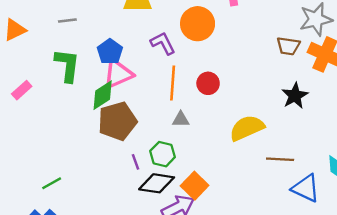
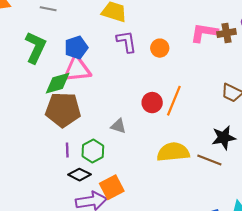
orange circle: (198, 24) -> (160, 48), size x0.6
purple L-shape: (163, 43) -> (126, 42), moved
orange line: (173, 83) -> (174, 101), moved
brown line: (280, 159) -> (209, 160), moved
black diamond: (157, 183) -> (79, 175), size x0.7

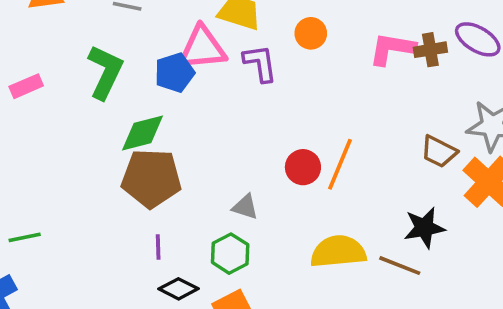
orange circle: (160, 48) -> (311, 33), moved
pink triangle: (77, 69) -> (202, 48), moved
green hexagon: (93, 151) -> (230, 254), moved

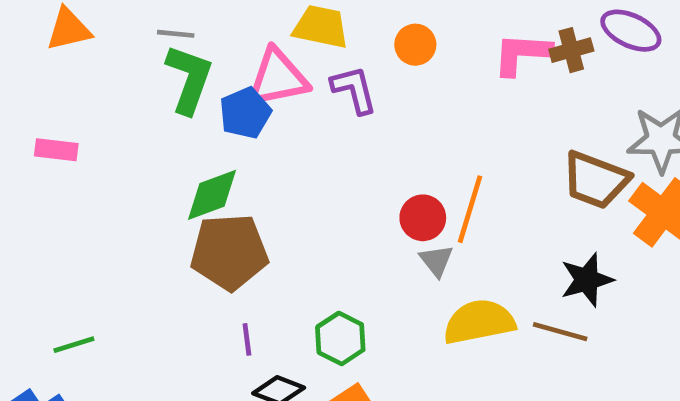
green L-shape: (105, 72) -> (189, 79), moved
pink rectangle: (26, 86) -> (56, 150), turned 36
brown trapezoid: (439, 152) -> (596, 180), size x1.4
gray triangle: (245, 207) -> (436, 261), moved, turned 40

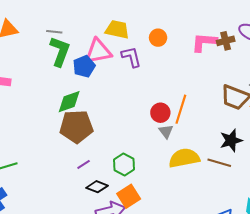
purple line: (247, 339) -> (84, 164), turned 64

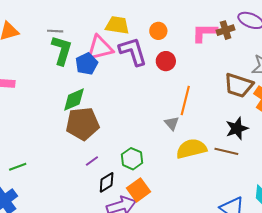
purple L-shape: (131, 57) -> (133, 51), size x1.4
red circle: (160, 113) -> (166, 61), moved
black diamond: (97, 187) -> (107, 182), turned -50

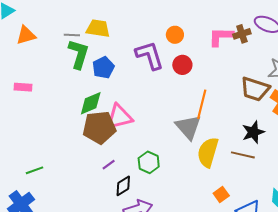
yellow trapezoid: (117, 25) -> (98, 28), moved
pink triangle: (100, 48) -> (119, 117), moved
gray triangle: (172, 123) -> (188, 127), size x1.8
yellow semicircle: (191, 149) -> (208, 152), turned -60
orange square: (139, 190) -> (221, 195), moved, size x0.7

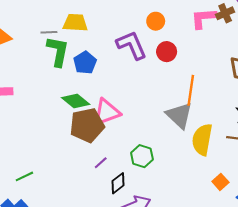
green diamond: (91, 103) -> (76, 101), turned 68

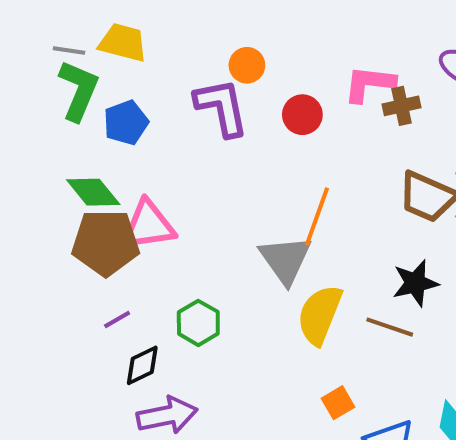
brown cross: (225, 13) -> (401, 106), moved
orange circle: (156, 21) -> (247, 65), moved
red circle: (167, 52) -> (302, 115), moved

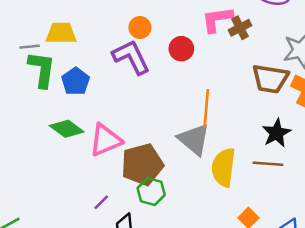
brown pentagon: (106, 243) -> (142, 164), moved

